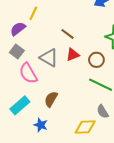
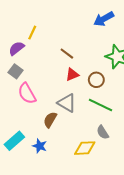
gray triangle: (49, 58) -> (67, 103), moved
cyan rectangle: (20, 105) -> (14, 141), moved

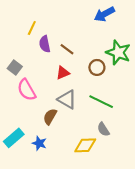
purple semicircle: (17, 48) -> (45, 44), moved, turned -63
red triangle: (72, 75) -> (63, 73), moved
brown circle: (96, 80) -> (97, 67), moved

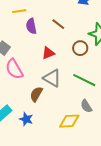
yellow line: (32, 28) -> (19, 11), turned 56
brown line: (67, 49) -> (58, 24), moved

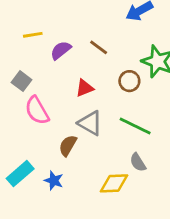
yellow line: (19, 11) -> (33, 35), moved
purple semicircle: (31, 26) -> (61, 50), turned 63

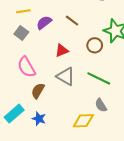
gray square: (22, 81) -> (21, 33), moved
brown semicircle: (68, 146) -> (38, 91), moved

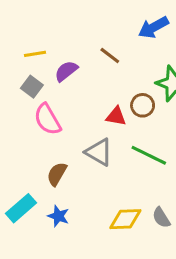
brown line: (72, 21) -> (110, 55), moved
red triangle: (62, 50) -> (116, 116), moved, turned 32
pink semicircle: (26, 67) -> (47, 119), moved
gray semicircle: (101, 105) -> (161, 218), moved

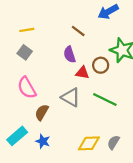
purple semicircle: (66, 71) -> (70, 55), moved, turned -70
pink semicircle: (47, 119) -> (27, 88), moved
gray semicircle: (161, 218) -> (113, 142), turned 64

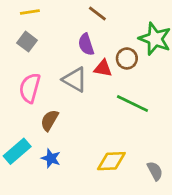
pink semicircle: (27, 88) -> (30, 88), turned 45
gray triangle: (71, 97) -> (75, 80), moved
gray semicircle: (113, 142) -> (155, 171), moved, turned 120

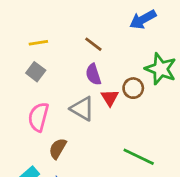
brown line: (97, 13) -> (93, 44), moved
red triangle: (103, 68) -> (110, 98), turned 48
green line: (132, 103) -> (139, 157), moved

